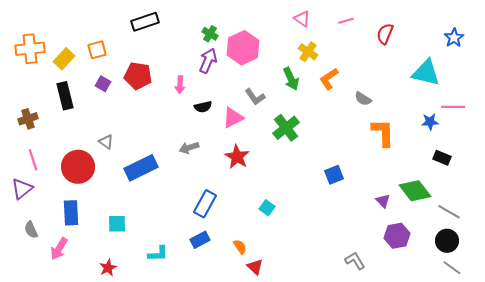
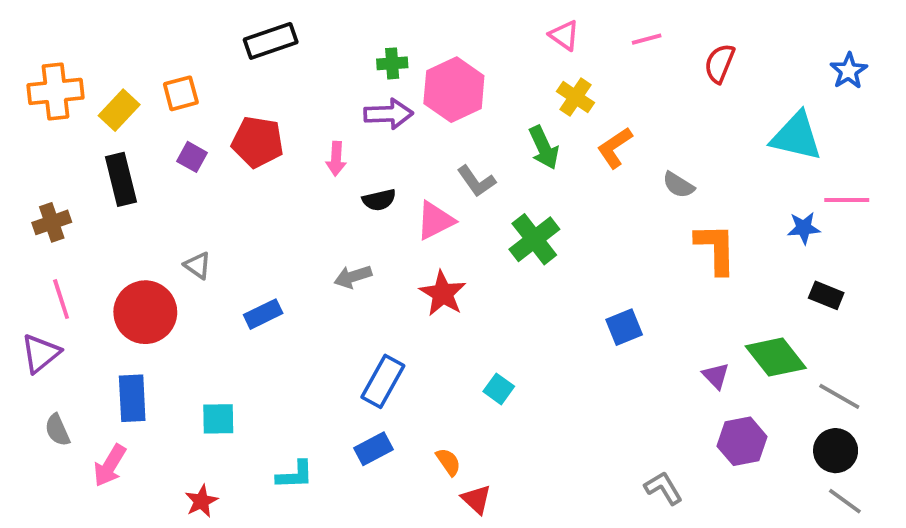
green cross: (210, 34) -> (392, 63), turned -35
purple arrow: (208, 61) -> (388, 114), turned 65
blue rectangle: (141, 168) -> (263, 314), size x0.6

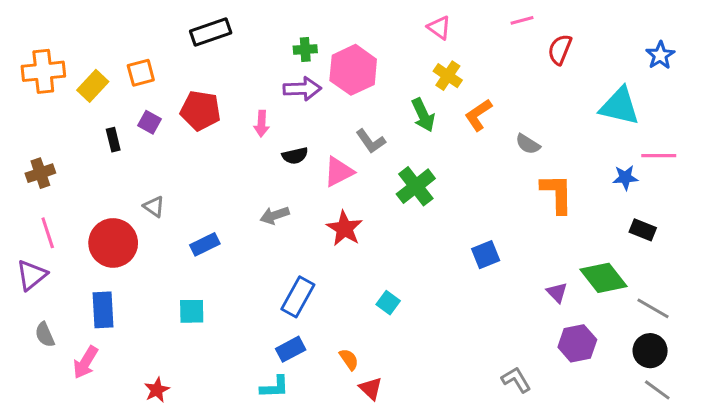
pink line: (647, 39) -> (522, 20), moved
black rectangle: (121, 179) -> (113, 140), moved, size x0.6
cyan square: (218, 419) -> (192, 311), moved
cyan L-shape: (295, 475) -> (275, 387), moved

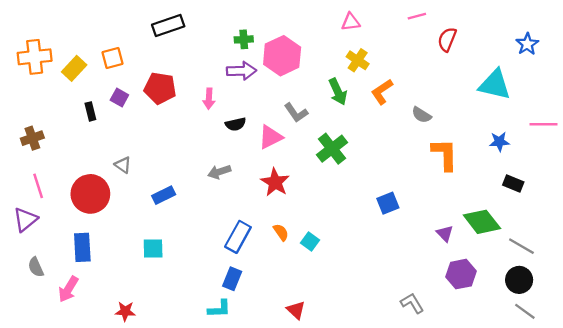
pink triangle: (439, 28) -> (351, 22), turned -42
pink line: (659, 156) -> (543, 124), moved
blue rectangle: (291, 349) -> (232, 279), turned -40
orange semicircle: (349, 359) -> (281, 232), moved
red star: (157, 390) -> (125, 311), turned 30

